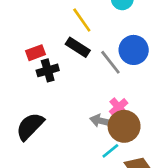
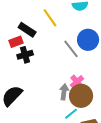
black rectangle: (78, 47) -> (27, 30), moved
gray arrow: (101, 121) -> (64, 92), turned 84

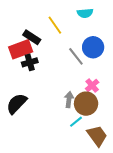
red rectangle: (16, 42) -> (21, 49), size x1.6
pink cross: (77, 82) -> (92, 85), moved

